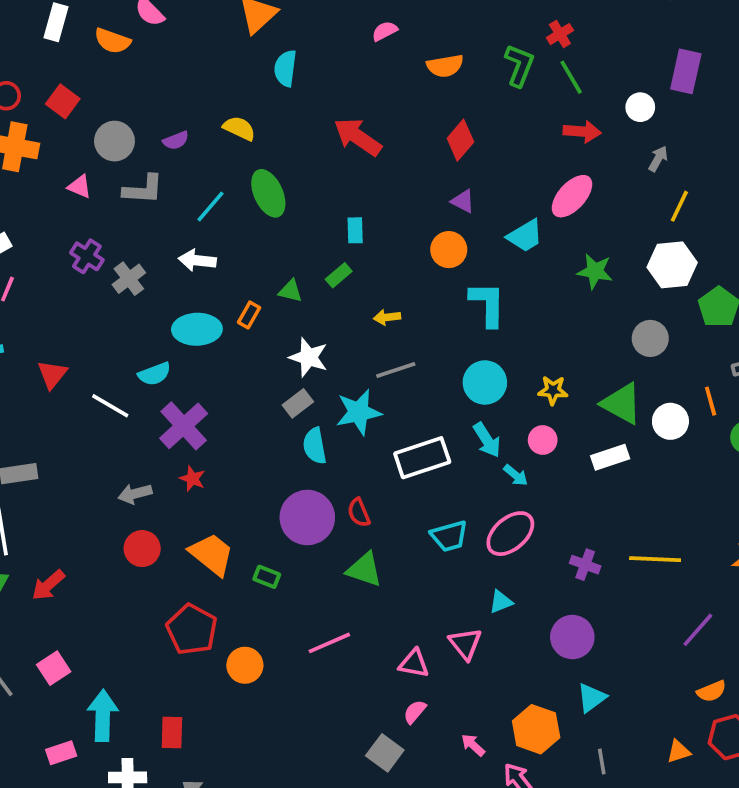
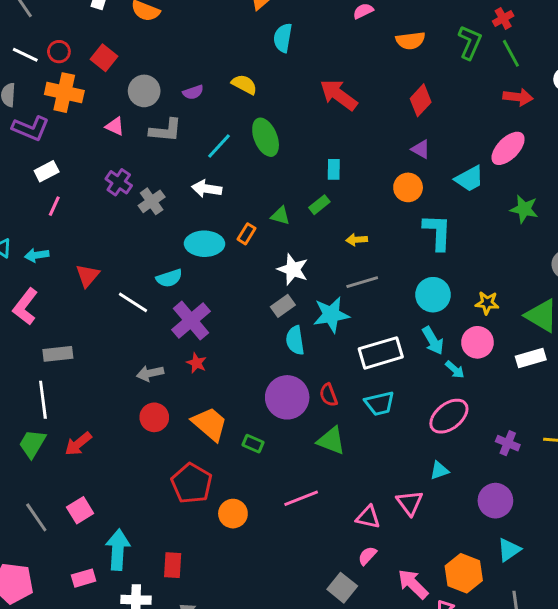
pink circle: (543, 440) -> (477, 342), size x1.4
cyan trapezoid: (449, 536) -> (380, 403), moved
pink arrow: (473, 745) -> (413, 584), size x1.6

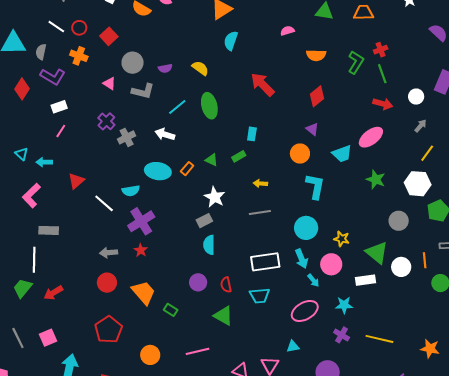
orange cross: (64, 93) -> (79, 56), size x0.7
cyan star: (331, 315) -> (344, 305), moved, size x0.7
purple circle: (287, 397) -> (198, 282), size x0.6
red pentagon: (192, 483) -> (108, 330), moved

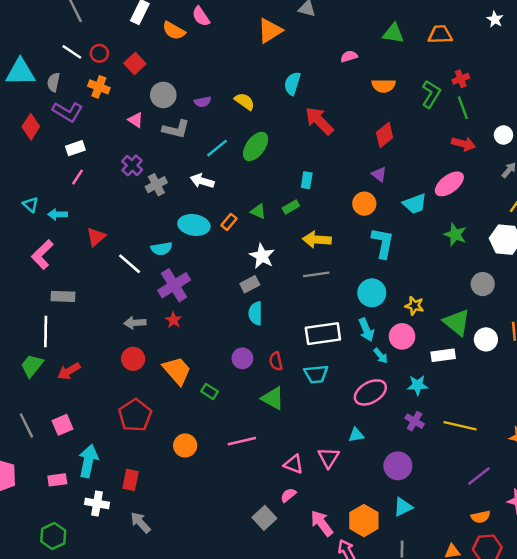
cyan semicircle: (231, 41) -> (292, 83), moved
green ellipse: (209, 106) -> (256, 146), turned 50
yellow arrow: (260, 183) -> (317, 240), size x1.6

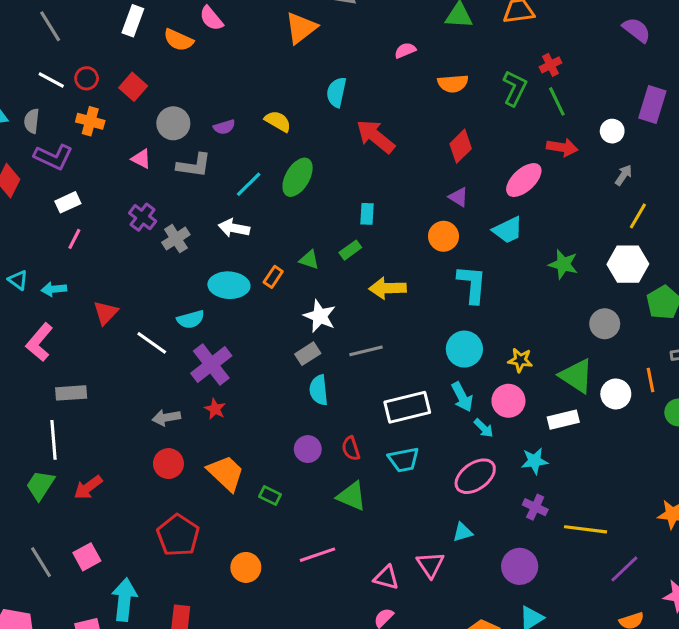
pink ellipse: (449, 184) -> (524, 180), moved
gray line: (316, 274) -> (366, 351), moved
yellow line: (460, 426) -> (586, 529), moved

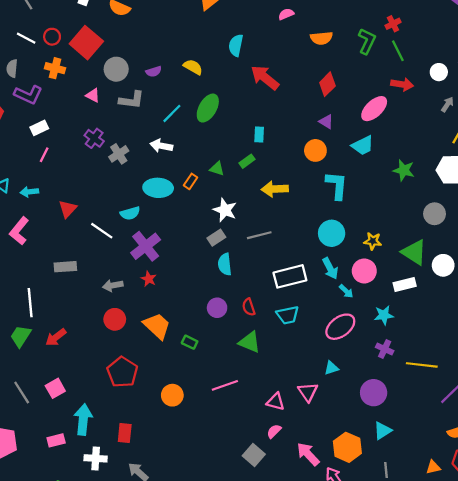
red square: (133, 87) -> (86, 43), size x1.6
gray rectangle: (71, 393) -> (65, 267), moved

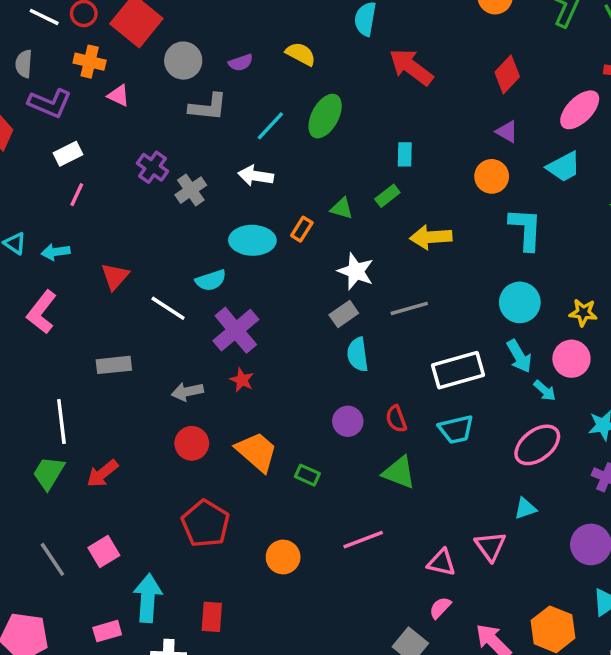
pink triangle: (93, 95) -> (119, 96), moved

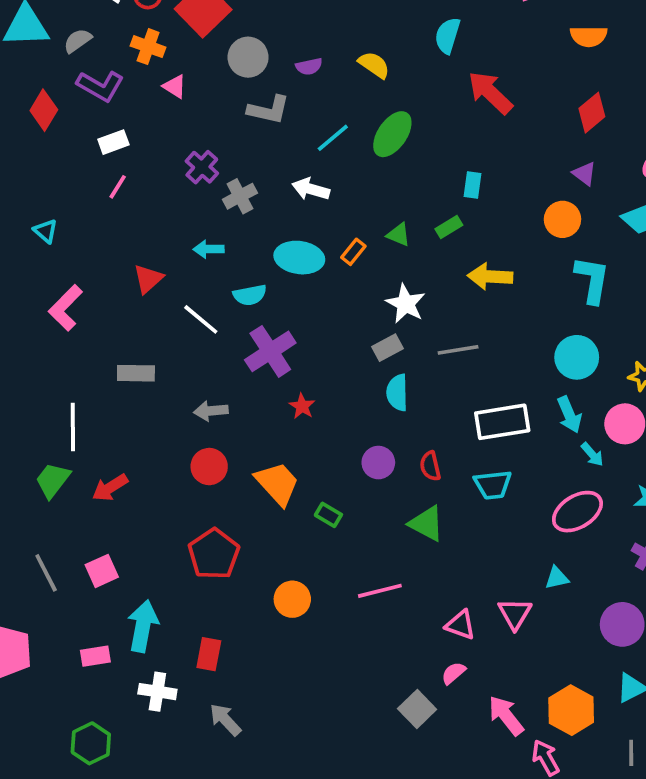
gray semicircle: (24, 64) -> (78, 41), turned 44
cyan arrow: (56, 252) -> (209, 249), moved
red star: (242, 380) -> (302, 406), moved

